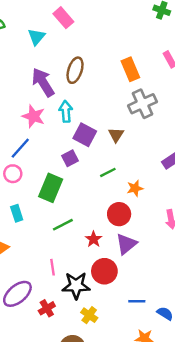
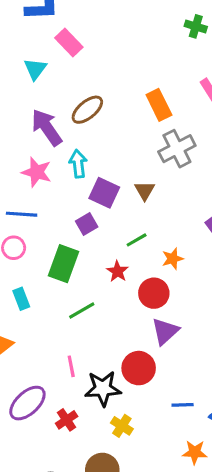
brown ellipse: (75, 70) -> (87, 110), turned 35
blue line: (20, 148) -> (22, 214), turned 55
red star: (94, 239) -> (117, 271), moved

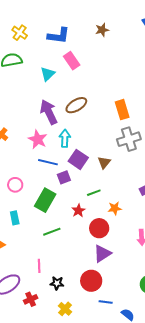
blue line: (22, 214) -> (48, 162), moved
red circle: (139, 368) -> (91, 281), moved
black star: (103, 388) -> (57, 283), size x0.6

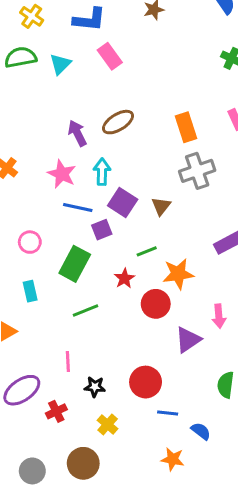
cyan triangle: (48, 74) -> (60, 64), moved
purple arrow: (49, 112) -> (77, 133), size x0.7
orange star: (115, 208) -> (178, 274), size x1.5
purple triangle: (102, 254) -> (188, 340), moved

